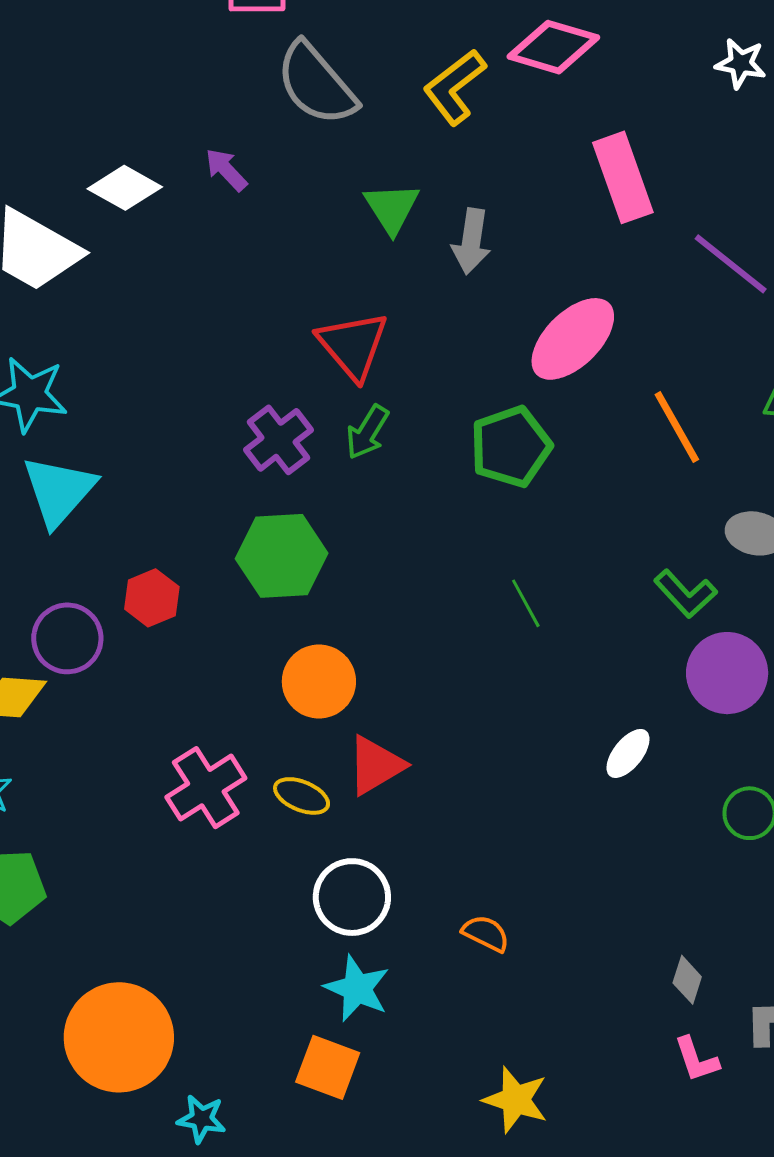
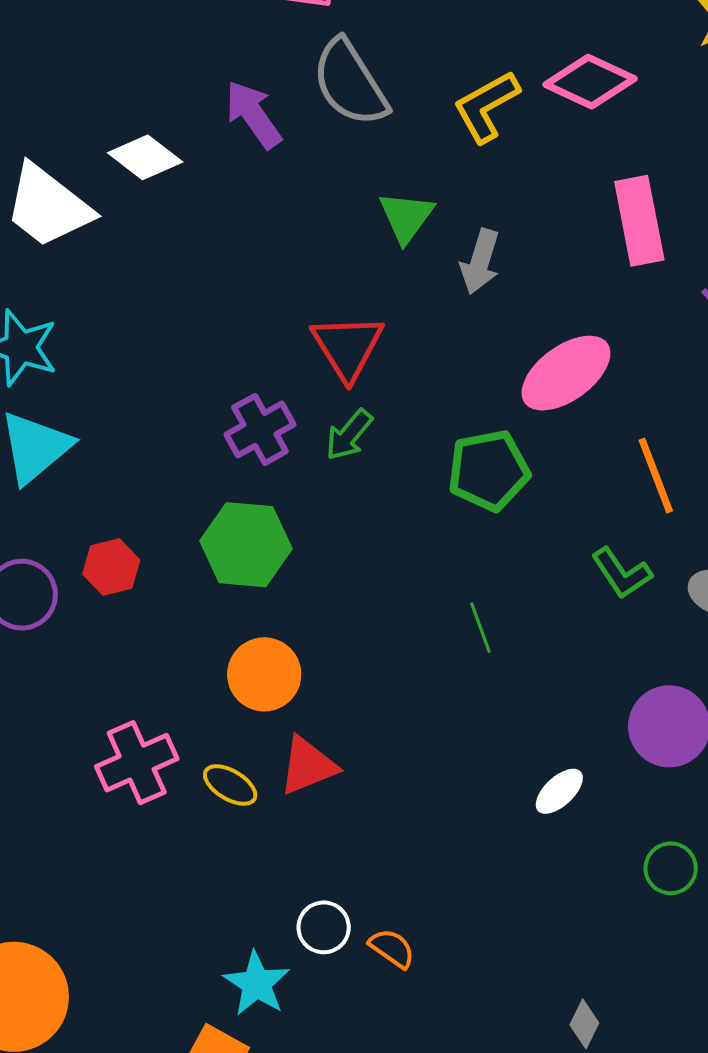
purple arrow: (226, 170) -> (253, 114), moved, size x1.5
green L-shape: (685, 594) -> (621, 573), moved
white circle: (352, 897) -> (324, 927), moved, size x0.7

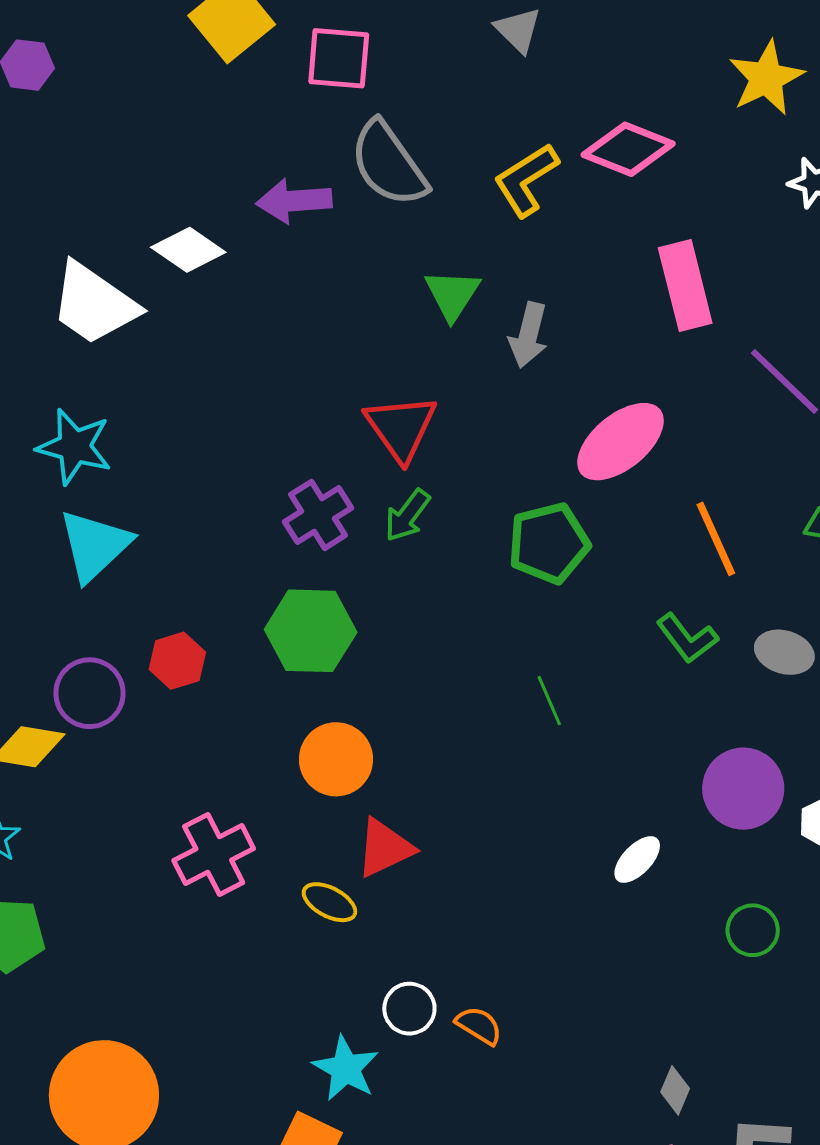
purple arrow: (253, 114) -> (294, 201), turned -56
yellow ellipse: (230, 785) -> (329, 902), moved

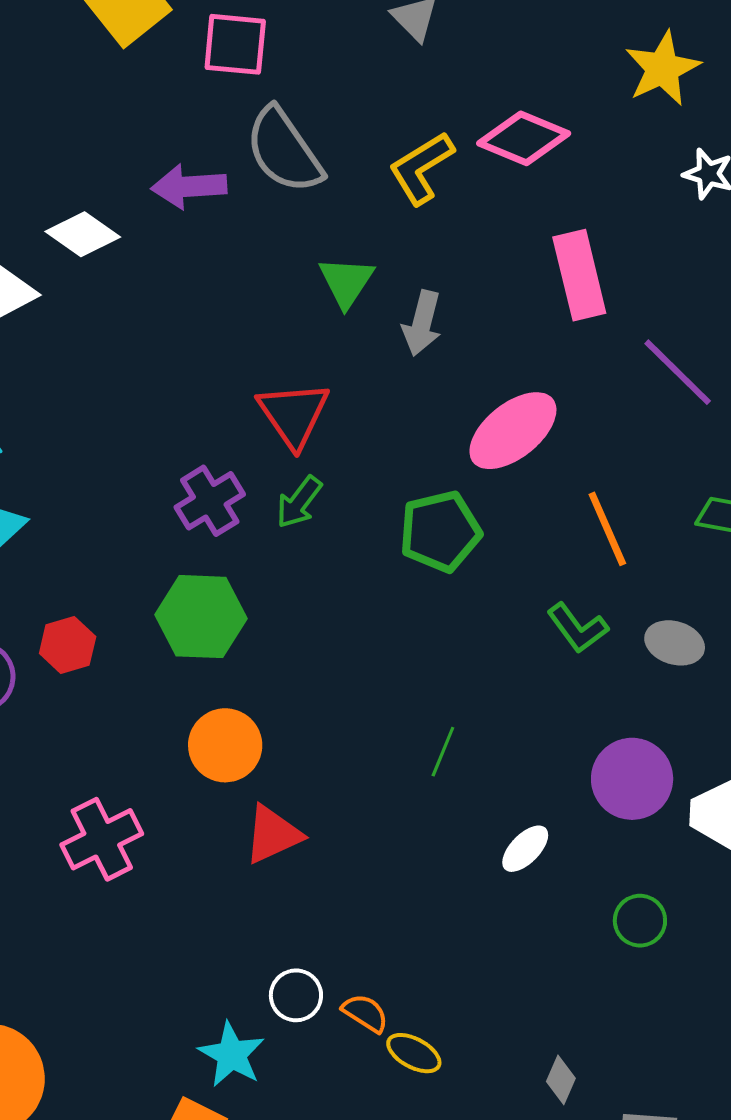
green line: (549, 701) -> (443, 752), moved, turned 45
yellow ellipse: (329, 902) -> (414, 1053), moved

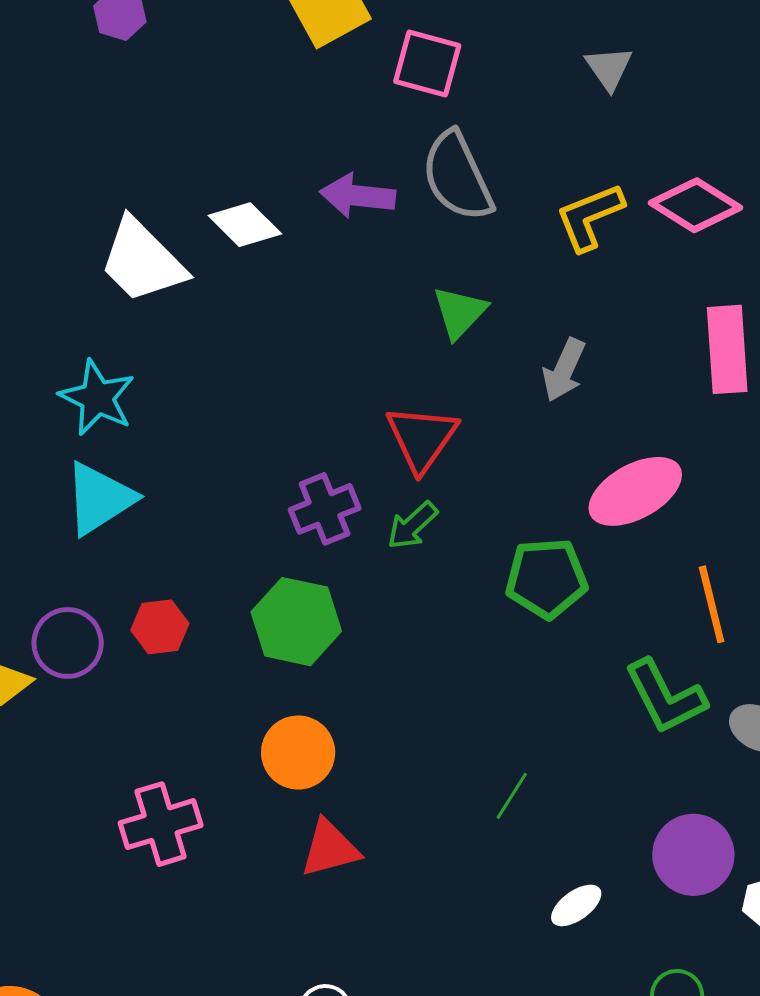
green triangle: (346, 282) -> (460, 312), moved
green L-shape: (577, 628) -> (665, 697), size x1.4

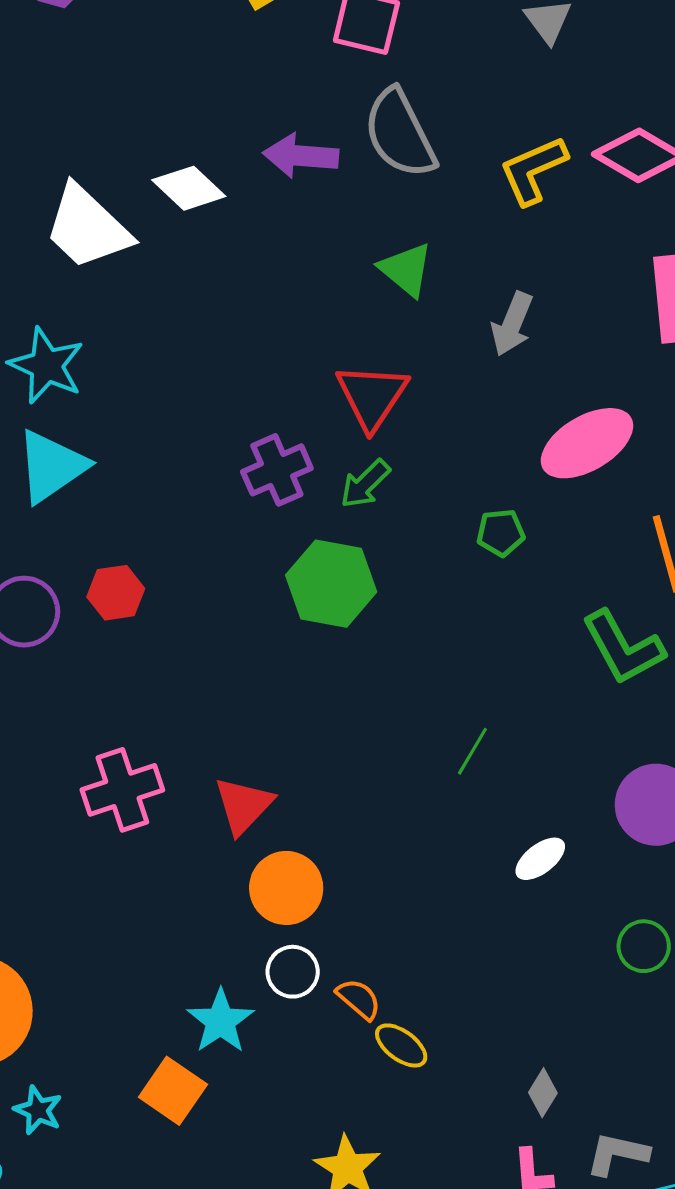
green triangle: (460, 312) -> (406, 269), turned -32
green pentagon: (546, 578) -> (501, 533), size x0.6
green hexagon: (296, 622) -> (331, 584), moved
orange circle: (298, 753) -> (286, 888), moved
red triangle: (330, 849) -> (244, 805), moved, turned -30

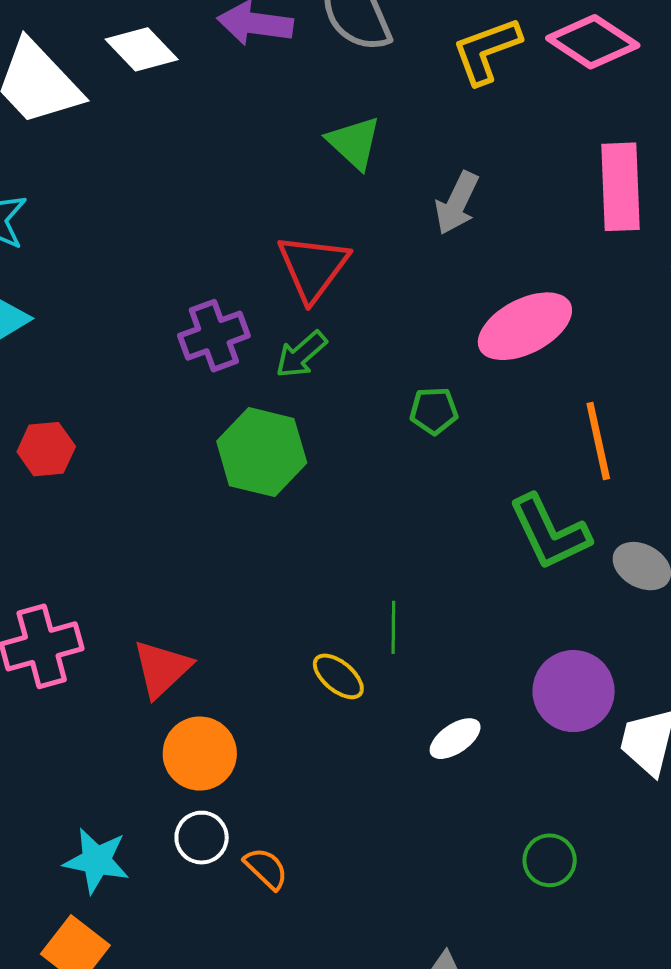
green line: (472, 751) -> (393, 627), turned -33
green circle: (644, 946) -> (550, 860), moved
cyan star: (221, 1021) -> (96, 861), moved, turned -30
yellow ellipse: (401, 1045) -> (338, 676), moved

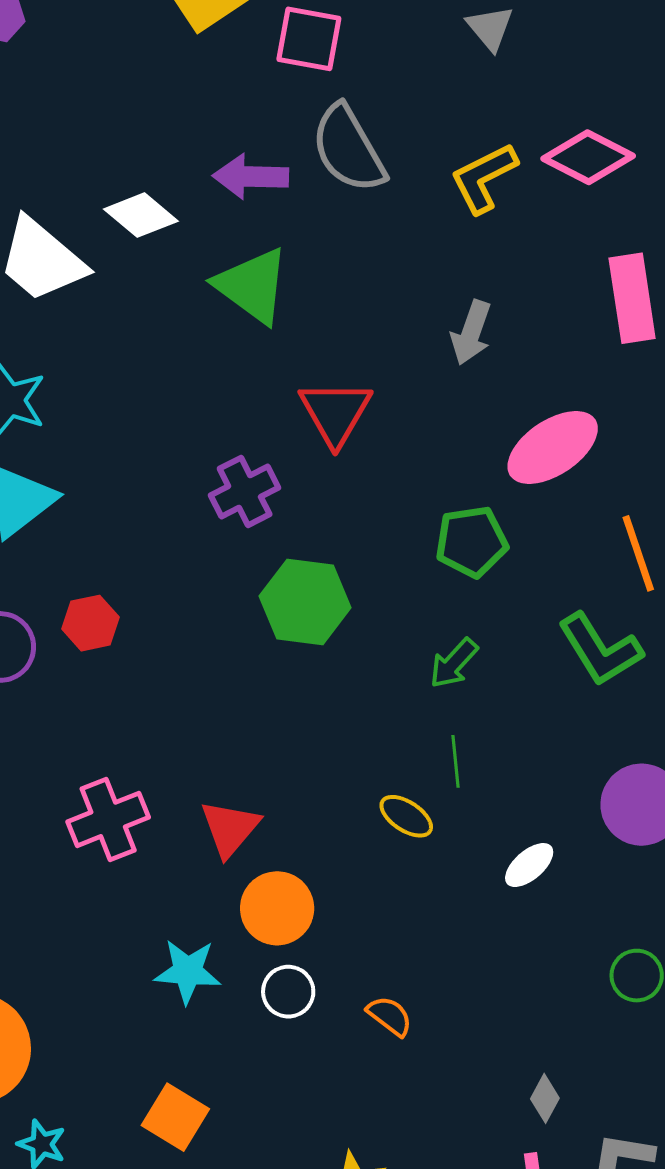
green triangle: (354, 143) -> (252, 286), moved, size x1.4
green arrow: (301, 355) -> (454, 663), moved
green pentagon: (434, 411) -> (471, 542), size x1.5
cyan star: (96, 861) -> (188, 971), moved
orange semicircle: (266, 868) -> (390, 1016), moved

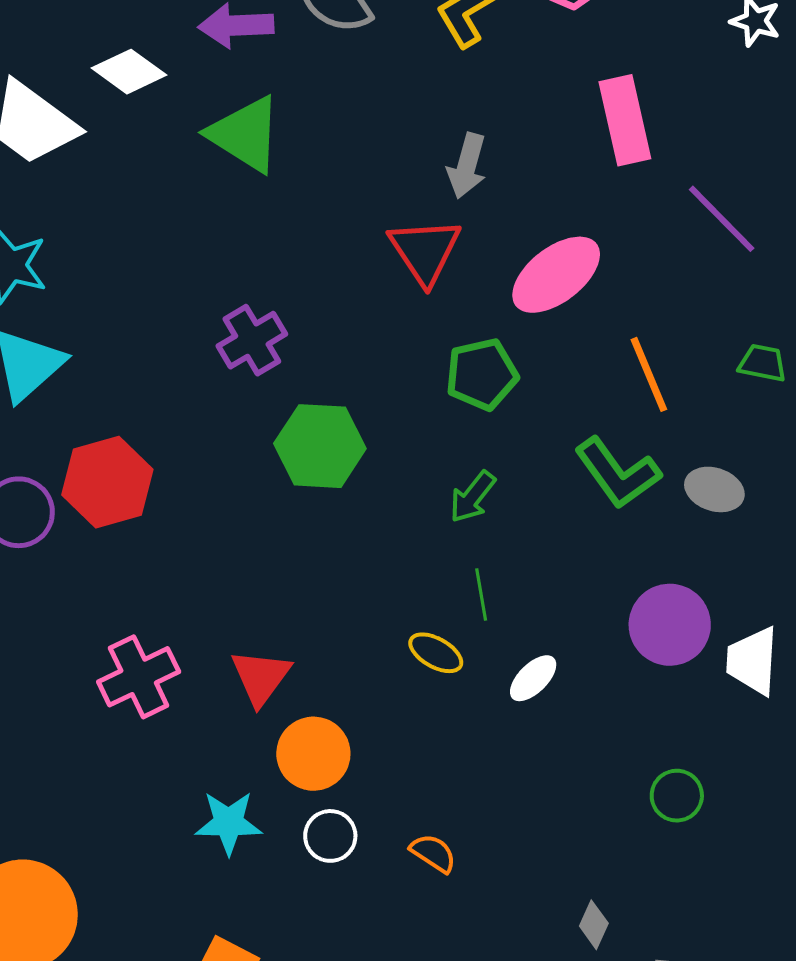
red triangle: (335, 413) -> (425, 251), moved
red hexagon: (91, 623) -> (107, 482), size x1.6
white ellipse: (529, 865) -> (533, 678), moved

